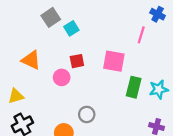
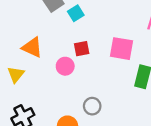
yellow triangle: (16, 96) -> (16, 74), moved, turned -35

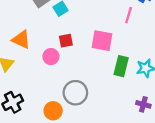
gray circle: (92, 106) -> (75, 93), size x1.5

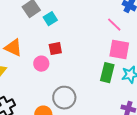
pink line: (129, 15) -> (114, 25), turned -63
pink square: (102, 41) -> (119, 50), moved

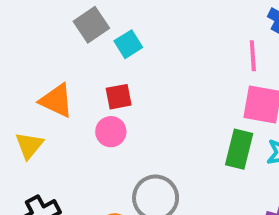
pink line: (114, 25) -> (253, 56), turned 42
red square: (55, 49) -> (119, 97), moved

